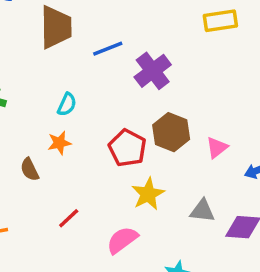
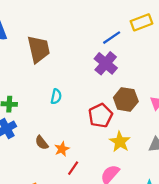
blue line: (108, 49) -> (112, 38), moved
orange star: (59, 143) -> (62, 149), moved
red pentagon: (127, 148) -> (100, 116), turned 30

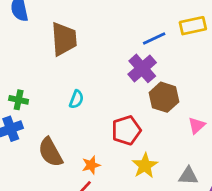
brown hexagon: (126, 99) -> (164, 97), moved
brown semicircle: (42, 143) -> (50, 152), size x1.6
orange star: (62, 149) -> (91, 165), moved

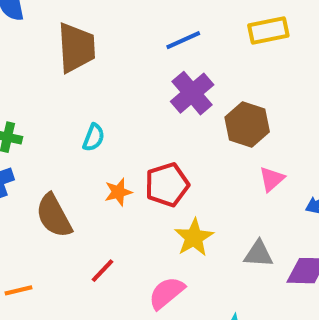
blue line: (154, 39) -> (183, 40), moved
brown hexagon: (164, 97) -> (247, 125), moved
orange star: (91, 165) -> (118, 192), moved

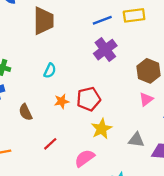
yellow rectangle: (268, 30) -> (134, 15), moved
brown hexagon: (247, 125) -> (148, 71), moved
brown semicircle: (54, 216) -> (25, 112), size x0.7

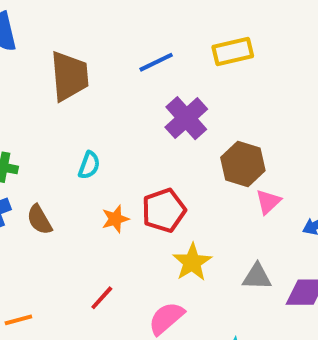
blue line: (102, 20) -> (156, 62), moved
brown hexagon: (148, 71) -> (243, 164), moved
brown semicircle: (25, 112) -> (39, 220), moved

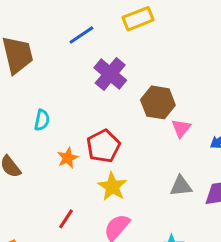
yellow star: (192, 262) -> (112, 187), moved

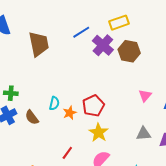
purple cross: (110, 74) -> (103, 45), moved
brown hexagon: (158, 102) -> (129, 51), moved
cyan semicircle: (42, 120) -> (54, 103), moved

